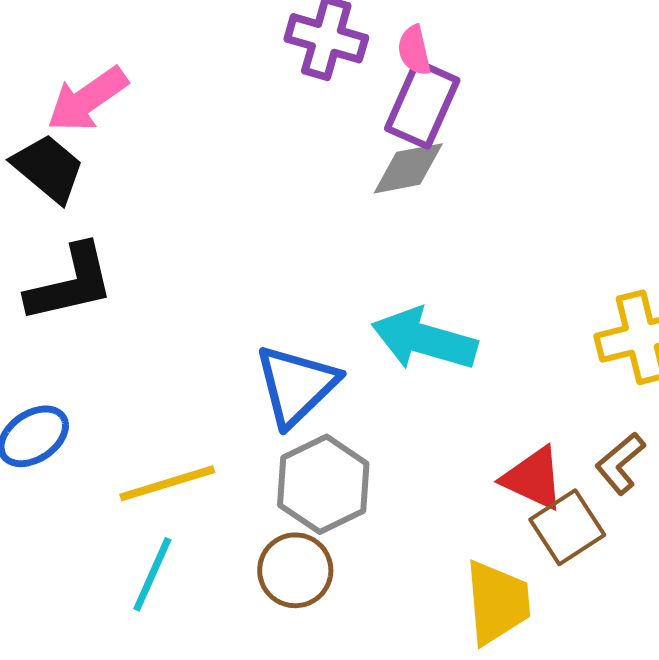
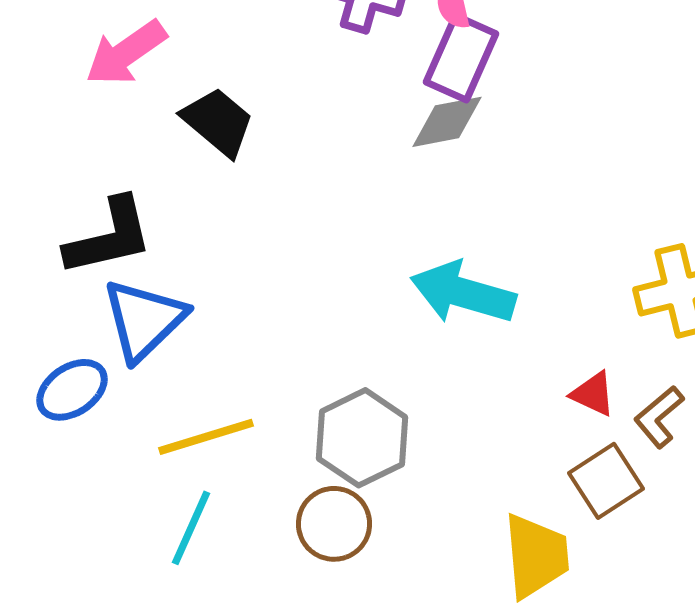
black trapezoid: (48, 168) -> (218, 122), moved
blue triangle: (296, 385) -> (144, 320), moved
red triangle: (533, 478) -> (593, 394), moved, size x0.7

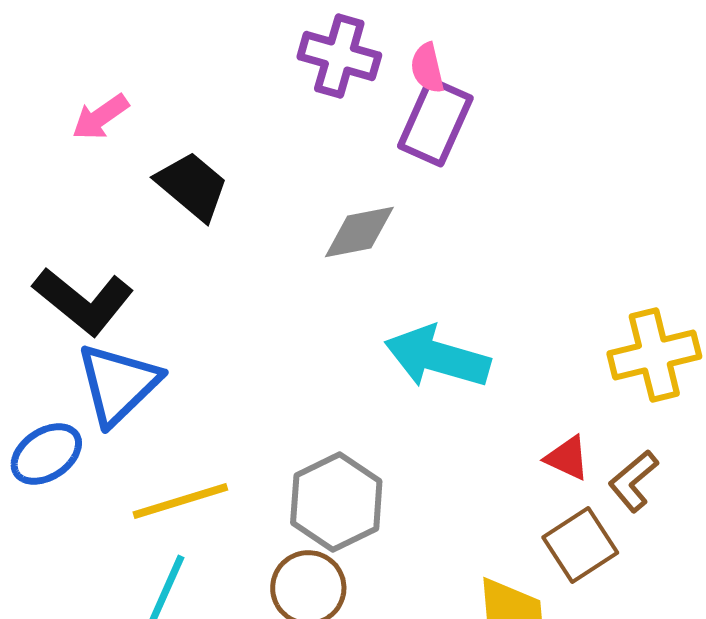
pink arrow: (126, 53) -> (100, 117), size x0.7
gray diamond: (447, 122) -> (359, 232), moved
black L-shape: (109, 237) -> (83, 301), turned 52

